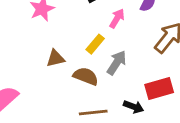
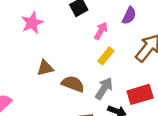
yellow rectangle: (95, 44) -> (106, 56), moved
gray arrow: (117, 63) -> (104, 88), moved

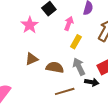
pink star: (32, 23) -> (30, 25), moved
gray arrow: (104, 88) -> (79, 67), turned -48

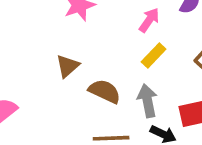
brown triangle: (32, 59) -> (67, 66), turned -32

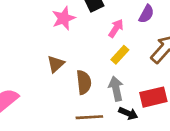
brown semicircle: (105, 91) -> (84, 82), turned 60

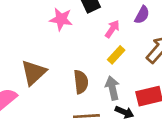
pink star: (64, 18) -> (61, 19), turned 30
brown triangle: (56, 64) -> (34, 72), moved, size x1.5

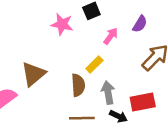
yellow rectangle: (116, 55) -> (94, 64), moved

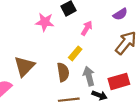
purple semicircle: (140, 24) -> (120, 14), moved, turned 32

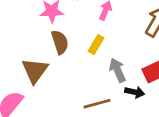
brown semicircle: (63, 72) -> (60, 42), moved

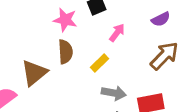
gray arrow: (118, 70) -> (114, 93), turned 110

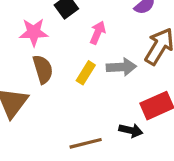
gray arrow: (114, 93) -> (121, 67), moved

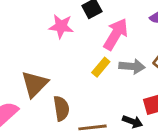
pink arrow: (98, 33) -> (116, 34), size x1.6
brown semicircle: (43, 69) -> (61, 108), moved

